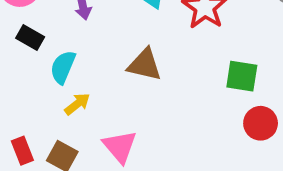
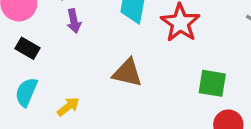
cyan semicircle: (63, 67) -> (26, 92), moved

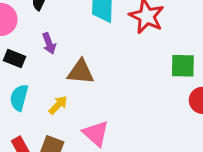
purple arrow: (74, 21) -> (49, 43), moved
brown triangle: (127, 73) -> (81, 72), moved

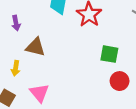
yellow arrow: (58, 105) -> (16, 68), turned 136

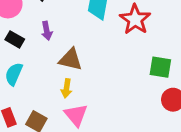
yellow arrow: (16, 68) -> (66, 88), moved

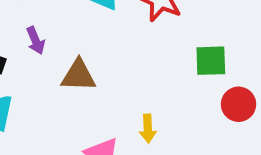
yellow arrow: (66, 88) -> (148, 129), moved

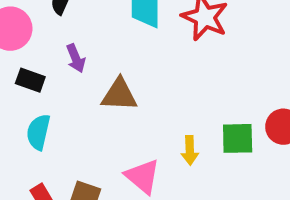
green square: (211, 61) -> (238, 138), moved

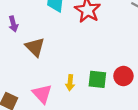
brown triangle: (119, 95) -> (35, 47), turned 35

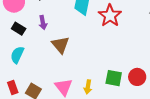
yellow arrow: (70, 83) -> (88, 87), moved

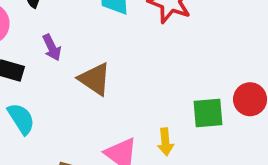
cyan semicircle: (17, 55) -> (21, 119), turned 138

